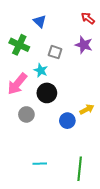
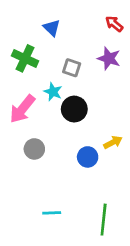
black circle: (47, 93) -> (74, 109), moved

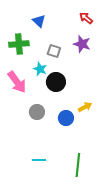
green cross: (25, 58) -> (19, 44), turned -30
pink arrow: (22, 109) -> (17, 82), turned -75
gray circle: (34, 149) -> (37, 112), moved

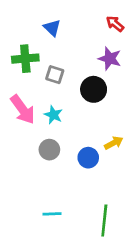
gray square: (54, 51) -> (55, 75), moved
cyan star: (40, 69) -> (53, 115), moved
black circle: (56, 82) -> (94, 89), moved

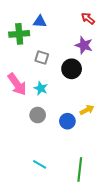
blue triangle: (52, 28) -> (40, 22), turned -40
green cross: (25, 59) -> (19, 34), moved
cyan line: (52, 214) -> (40, 164), turned 32

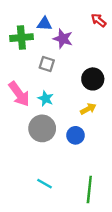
purple star: (84, 45) -> (63, 39), moved
black circle: (72, 69) -> (93, 79), moved
yellow arrow: (87, 110) -> (88, 109), moved
gray circle: (38, 115) -> (42, 128), size x1.5

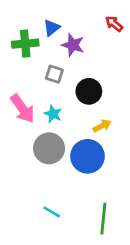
blue triangle: (44, 24) -> (52, 28), turned -42
black circle: (93, 79) -> (89, 91), moved
blue circle: (76, 135) -> (87, 156), size x1.6

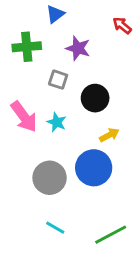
blue triangle: (52, 28) -> (55, 14), moved
gray circle: (49, 148) -> (50, 178), moved
green line: (103, 219) -> (111, 235), turned 56

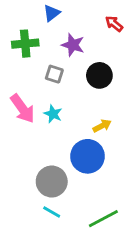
black circle: (95, 98) -> (99, 75), moved
gray circle: (50, 178) -> (52, 182), moved

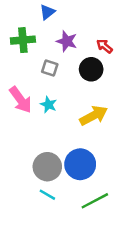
red arrow: (114, 24) -> (105, 46), moved
yellow arrow: (102, 126) -> (94, 116), size x1.6
blue circle: (88, 156) -> (80, 164), moved

